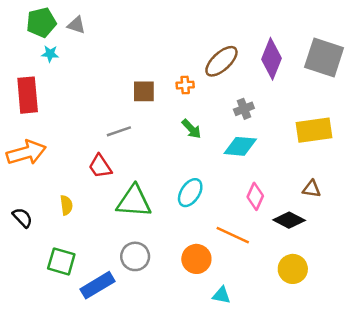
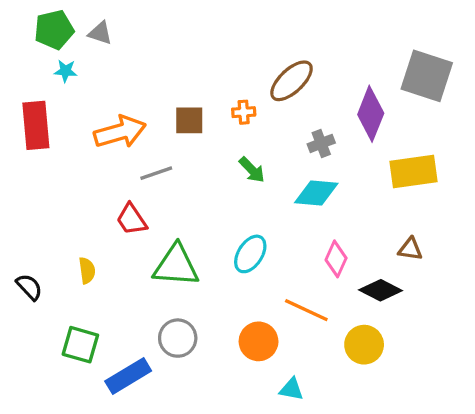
purple diamond: (272, 59) -> (371, 114), moved
orange arrow: (26, 153) -> (120, 132), moved
yellow circle: (293, 269) -> (364, 345), moved

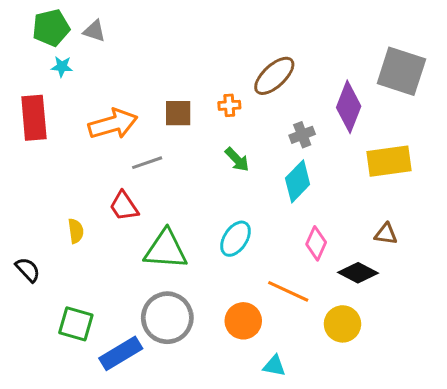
cyan diamond: (316, 193) -> (298, 181), turned -51
yellow semicircle: (87, 270) -> (76, 231), moved
gray circle: (178, 338) -> (167, 318), size x1.4

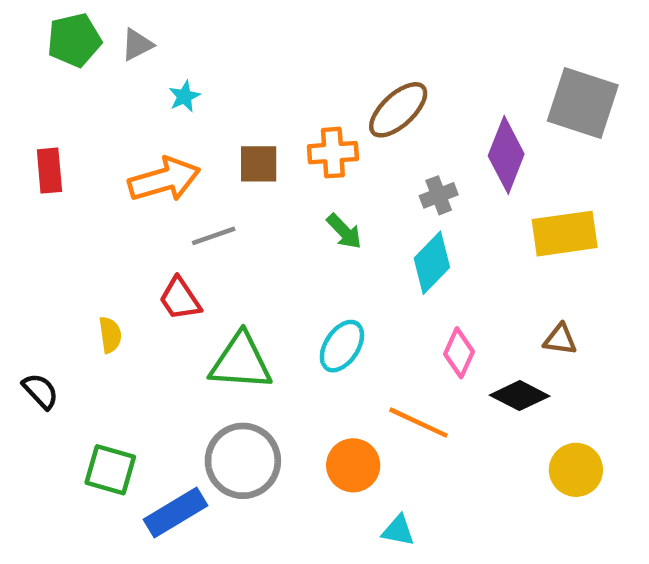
gray triangle: (94, 31) -> (137, 45), turned -45
cyan star: (62, 67) -> (184, 96), moved, turned -30
orange cross: (229, 105) -> (333, 153), size x1.5
red rectangle: (34, 118) -> (49, 171), size x0.7
yellow circle: (342, 324) -> (576, 470), moved

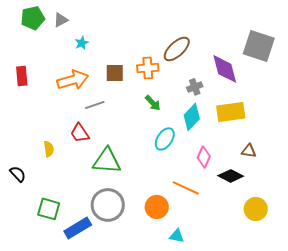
purple diamond: (506, 155) -> (225, 69), turned -36
yellow rectangle: (565, 234) -> (231, 112), moved
cyan ellipse: (342, 346) -> (165, 139), moved

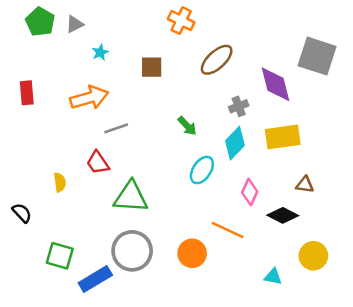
green pentagon: (33, 18) -> (40, 22), turned -30
orange cross: (148, 68) -> (181, 21), moved, turned 30
brown square: (115, 73) -> (152, 67), moved
cyan triangle: (177, 236) -> (273, 277), moved

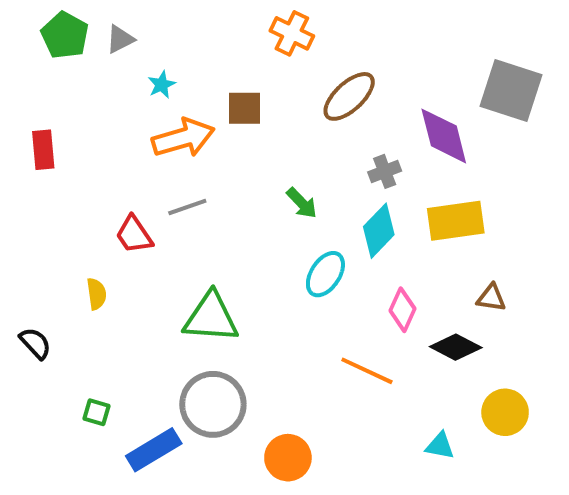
orange arrow: (89, 98) -> (183, 138), moved
red trapezoid: (98, 163) -> (134, 235), moved
orange circle: (192, 253) -> (288, 458), moved
green square: (60, 256) -> (96, 412), size x0.6

